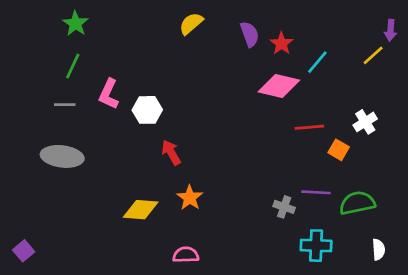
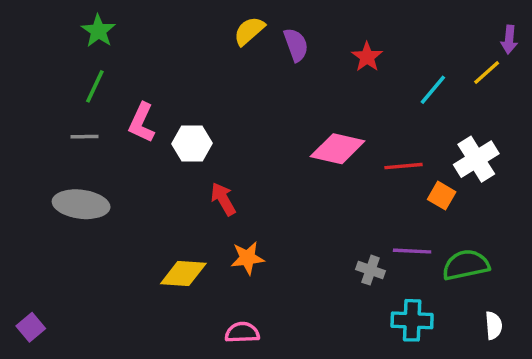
purple semicircle: (250, 34) -> (296, 45), moved
cyan line: (317, 62) -> (433, 90), moved
pink diamond: (279, 86) -> (338, 149), moved
white cross: (365, 122) -> (476, 159), size x1.4
orange star: (190, 198) -> (247, 258), turned 30

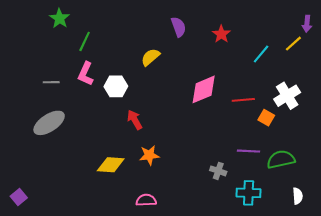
yellow semicircle: (249, 31) -> (150, 57), moved
green line: (95, 86) -> (85, 41), moved
pink diamond: (338, 149) -> (204, 89), turned -36
gray ellipse: (81, 204) -> (49, 123), turned -40
gray cross: (371, 270) -> (218, 171), moved

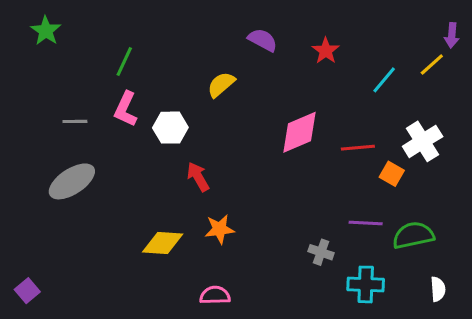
green star: (60, 18) -> (46, 31), moved
purple semicircle: (179, 27) -> (263, 40), turned -42

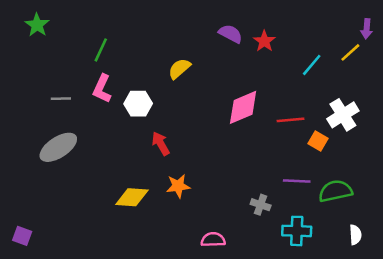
purple semicircle: (263, 40) -> (231, 34), moved
purple square: (27, 291) -> (22, 236), turned -30
pink semicircle: (215, 295) -> (213, 240), moved

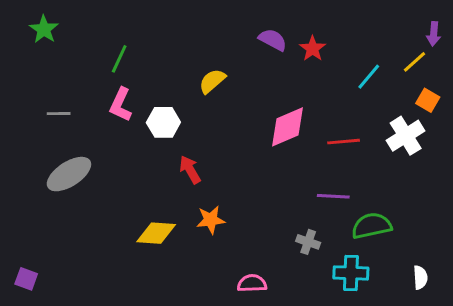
gray line: (61, 99) -> (59, 114), moved
orange square: (318, 141) -> (428, 100), moved
purple line: (297, 181) -> (333, 196), moved
green semicircle: (335, 191) -> (372, 226), moved

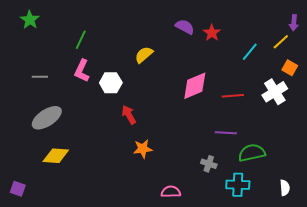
yellow diamond: (156, 233) -> (56, 156), moved

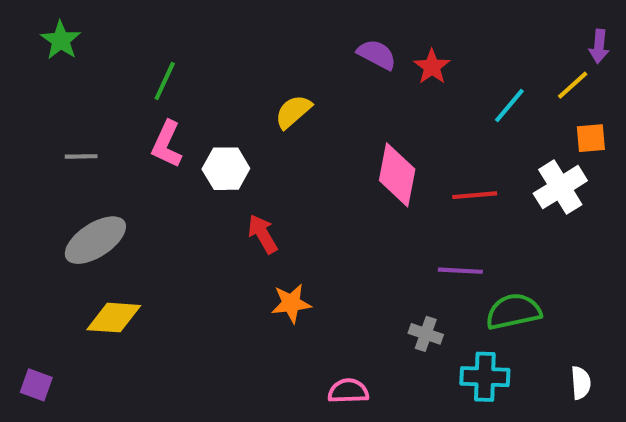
orange square: (290, 68) -> (591, 138), turned -35
pink diamond: (195, 86) -> (397, 175), turned -56

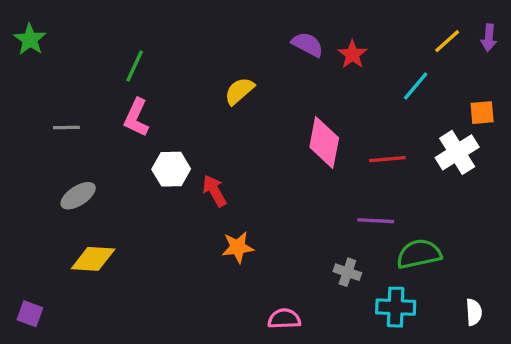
green star: (61, 40) -> (30, 39), moved
yellow line: (573, 85) -> (447, 41), moved
white hexagon: (226, 169) -> (171, 169), moved
gray ellipse: (95, 240) -> (78, 196), size x0.7

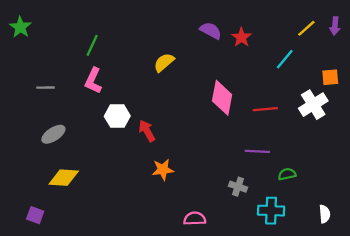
green semicircle: (419, 254) -> (287, 174), size x0.6
purple square: (30, 314) -> (35, 215), moved

